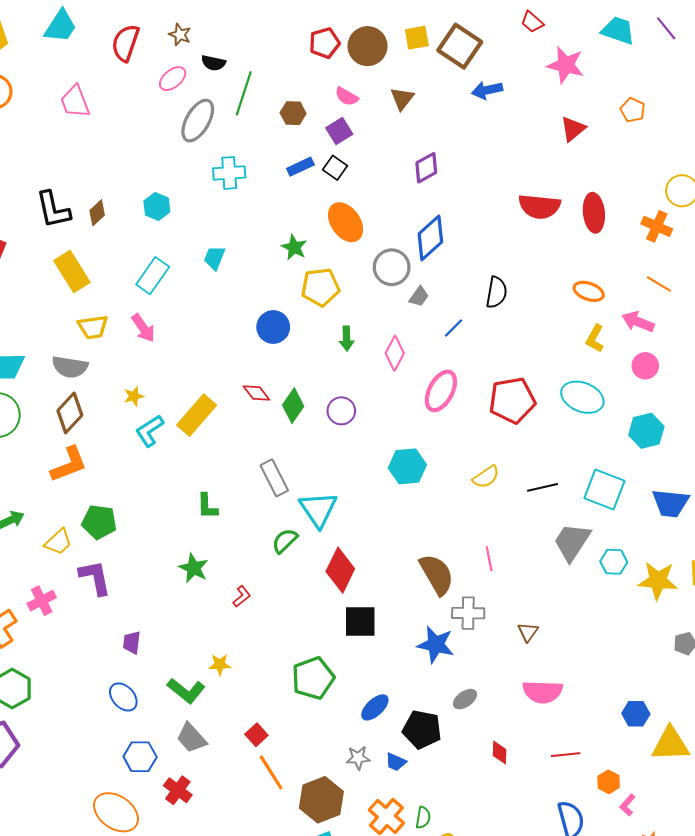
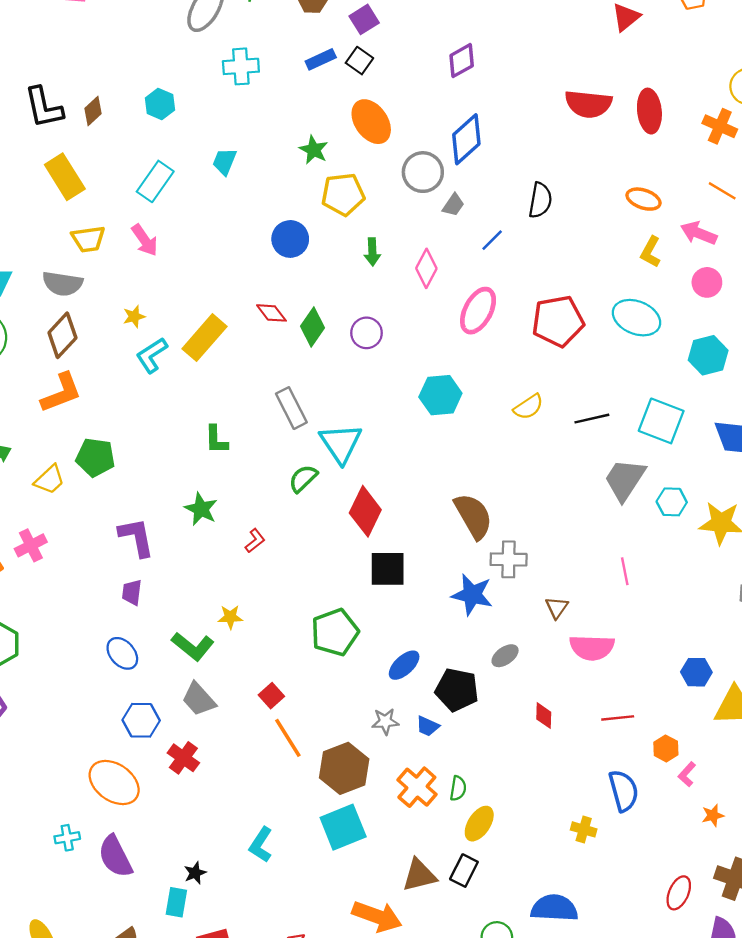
pink line: (489, 559) -> (625, 571), moved
purple L-shape: (95, 577) -> (136, 537), moved
brown triangle: (528, 632) -> (557, 608), moved

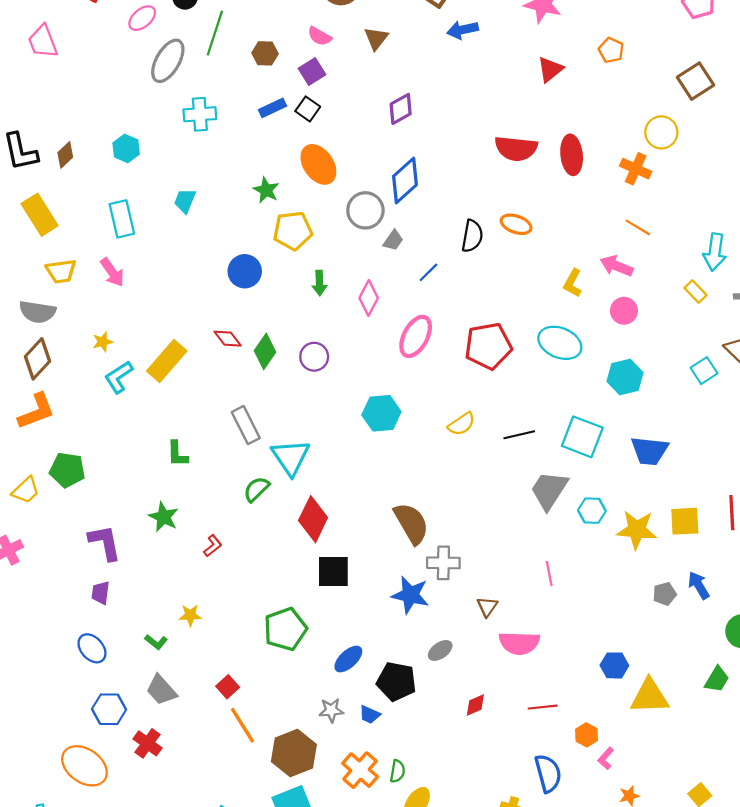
cyan rectangle: (155, 181) -> (122, 219), turned -48
orange ellipse: (644, 199) -> (516, 224), moved
green L-shape: (193, 646) -> (156, 642), size x0.6
red diamond: (544, 716) -> (475, 705), turned 65

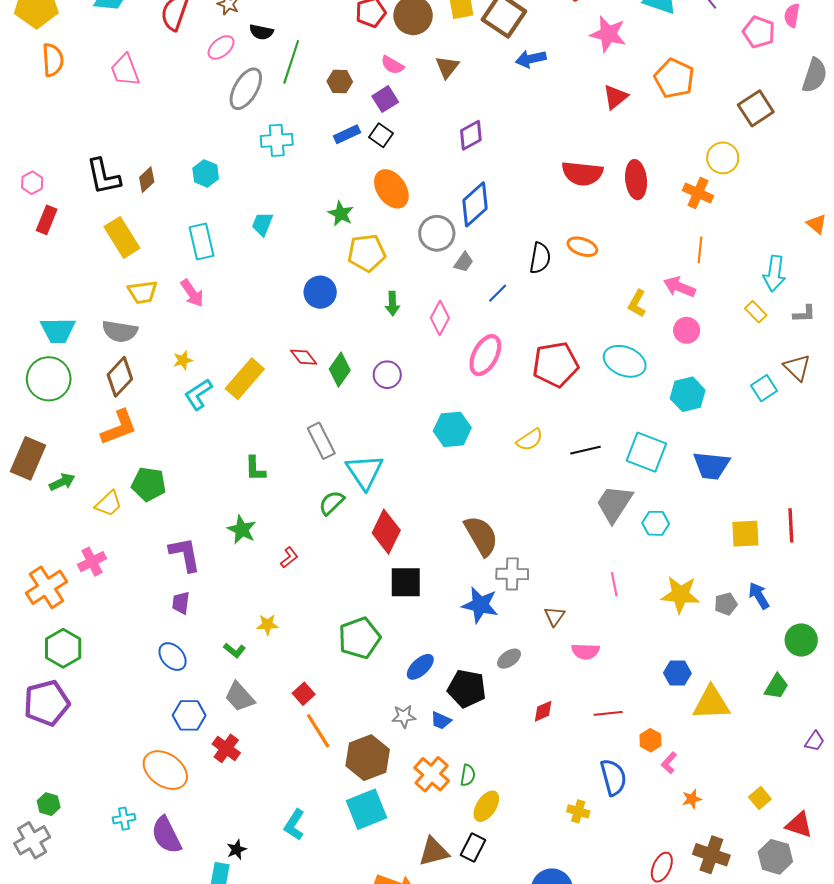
orange pentagon: (611, 50) -> (674, 78), size x1.6
orange line: (638, 227) -> (700, 250), turned 65
yellow star: (637, 530) -> (680, 595), moved
pink semicircle: (519, 643) -> (585, 651), size x0.7

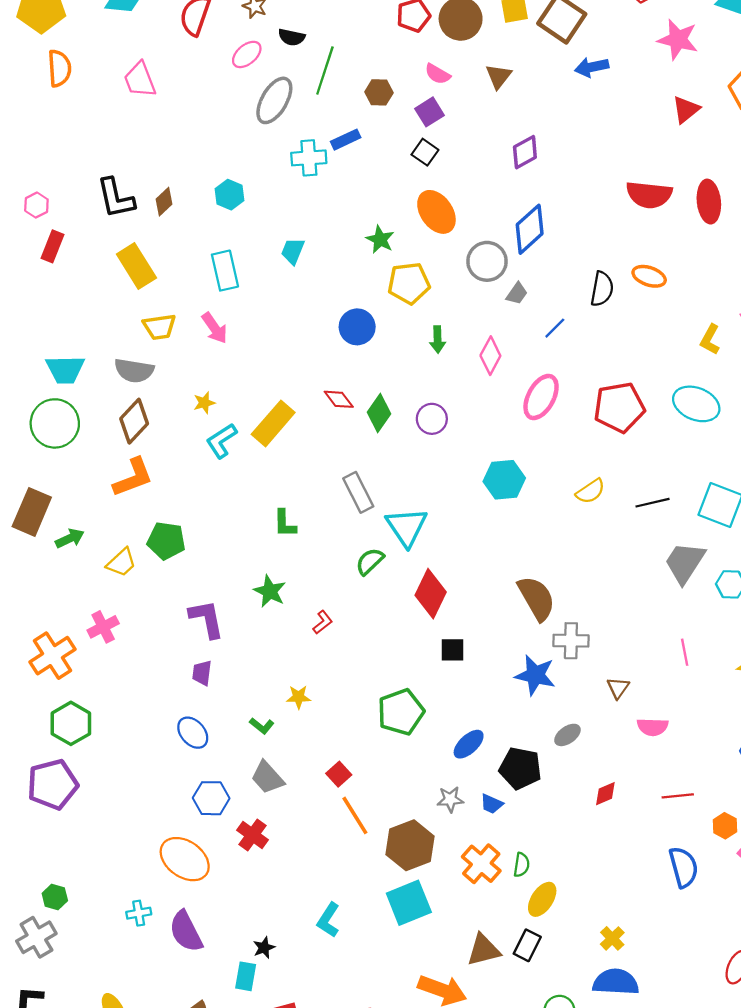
blue rectangle: (347, 134) -> (346, 140), moved
black square: (406, 582) -> (453, 650), size x0.7
yellow cross: (578, 811) -> (612, 938), moved, turned 30

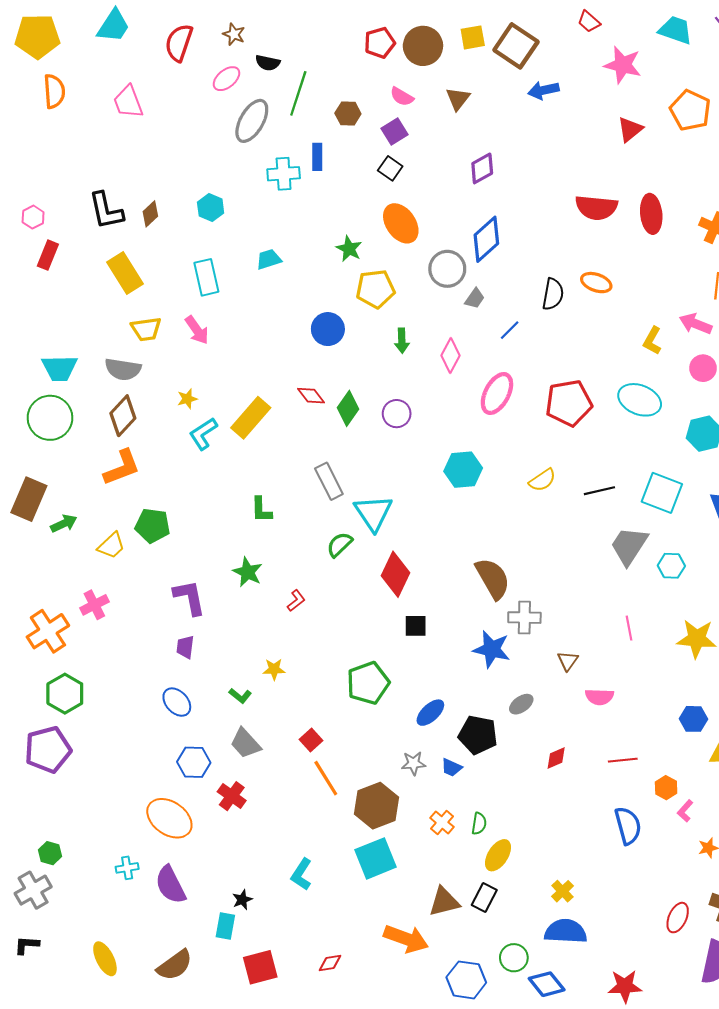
blue rectangle: (346, 140) -> (317, 157), turned -65
cyan trapezoid: (293, 251) -> (269, 259), turned 50
orange cross: (481, 864) -> (442, 822), size x0.7

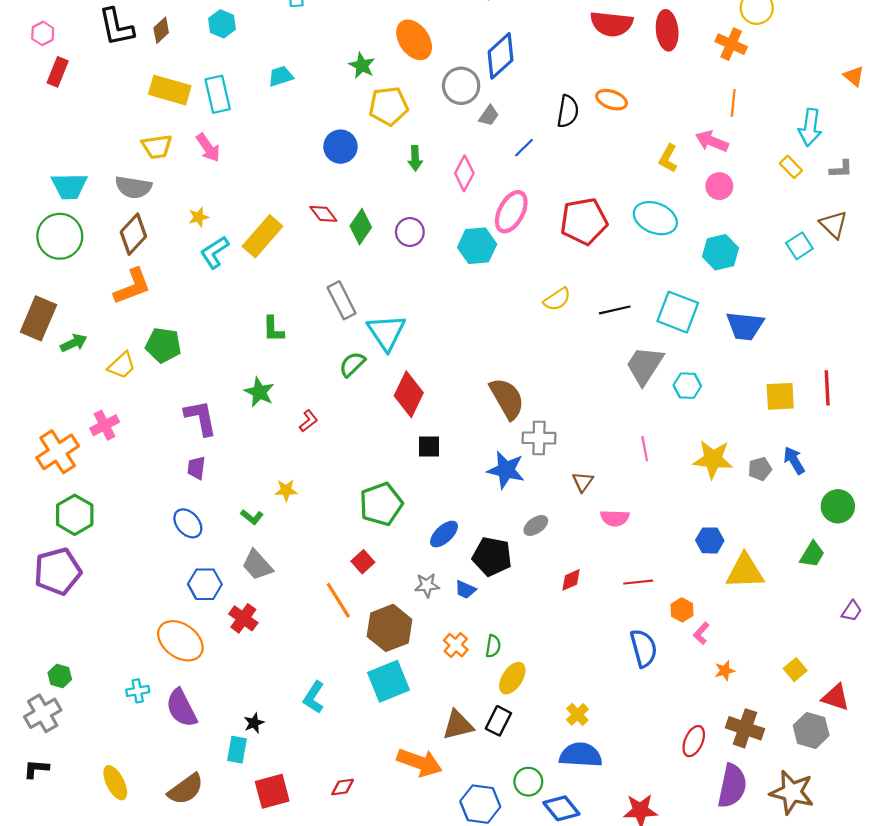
yellow rectangle: (125, 273) -> (170, 90), moved, turned -42
cyan hexagon: (463, 470) -> (477, 246), moved
red square: (311, 740) -> (363, 562), moved

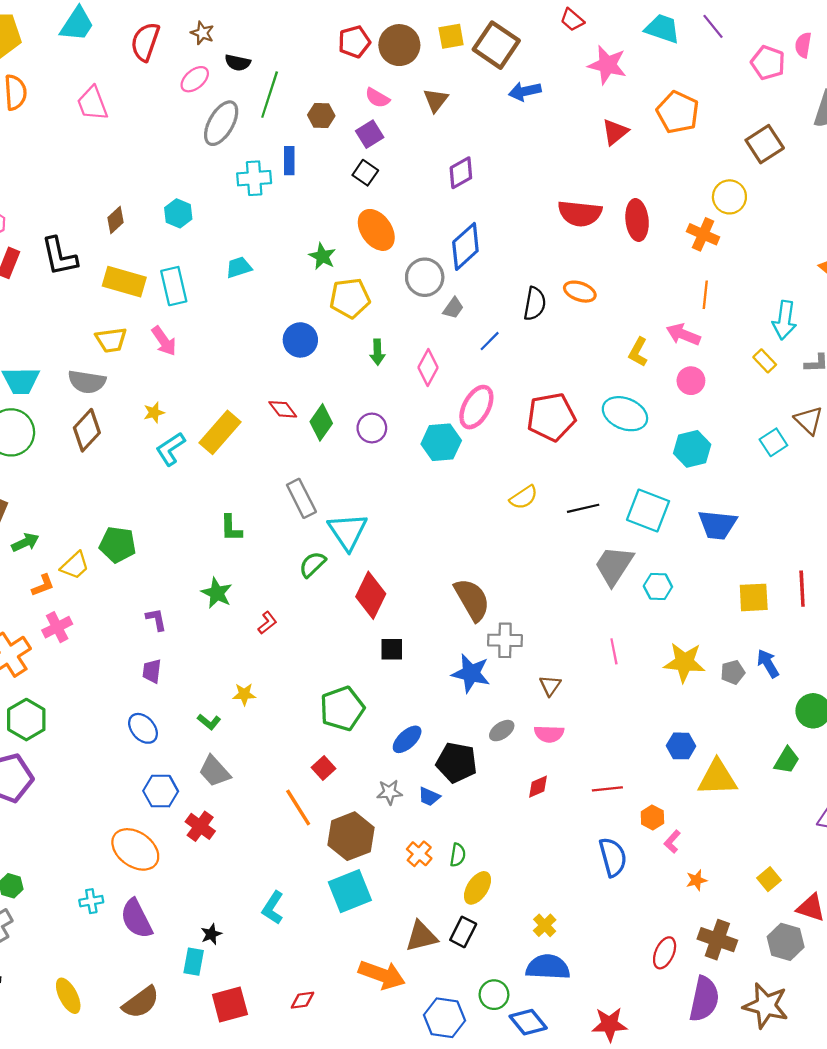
black L-shape: (116, 27) -> (59, 256), moved
orange L-shape: (132, 286) -> (43, 585), moved, size x0.6
purple L-shape: (201, 418) -> (156, 619), size x0.6
pink semicircle: (615, 518) -> (549, 734), moved

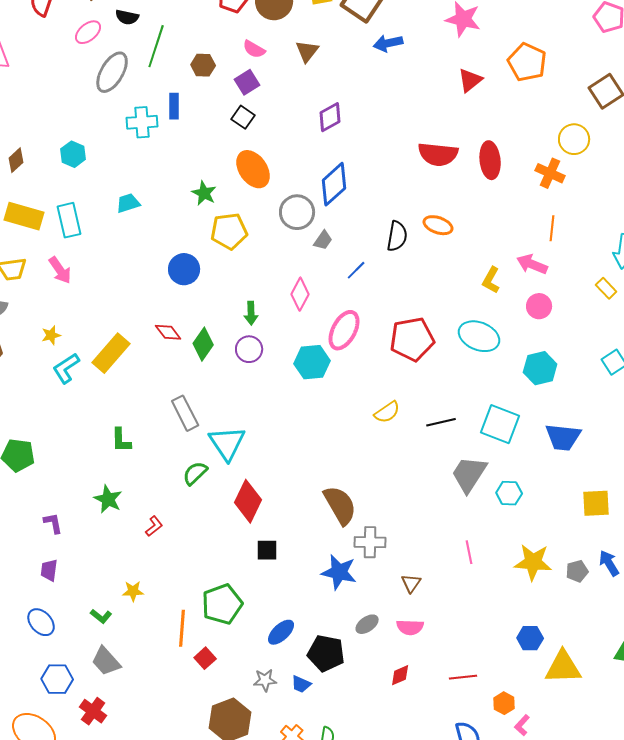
green arrow: (377, 352) -> (251, 313), moved
orange line: (298, 808) -> (182, 628), moved, turned 36

